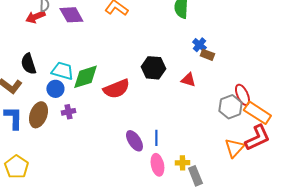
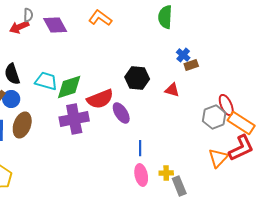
brown rectangle: (207, 55) -> (191, 65), turned -40
blue circle: (55, 89) -> (11, 99), moved
purple cross: (68, 112) -> (74, 119), moved, size x2.0
purple ellipse: (134, 141) -> (121, 113), moved

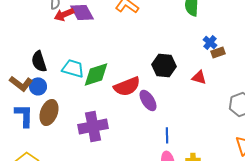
red arrow: (19, 27) -> (64, 14), moved
purple cross: (74, 119) -> (93, 126), moved

